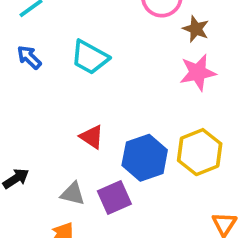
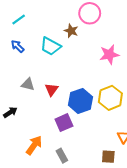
brown star: (196, 29) -> (71, 31), moved
red triangle: (92, 137) -> (52, 90), turned 32
gray triangle: (73, 194) -> (28, 84), moved

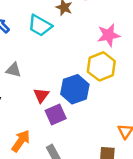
red triangle: (52, 90) -> (41, 95), moved
yellow hexagon: (110, 98) -> (101, 66), moved

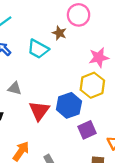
red triangle: (41, 95) -> (39, 111), size x1.5
purple square: (56, 114) -> (87, 130), moved

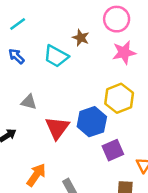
pink circle: (79, 15) -> (117, 19), moved
pink star: (99, 57) -> (124, 52), moved

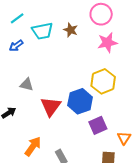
blue arrow: (16, 56) -> (16, 46), turned -80
cyan trapezoid: (56, 56) -> (42, 31), moved, turned -40

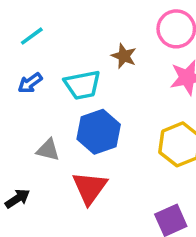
cyan trapezoid: (42, 31) -> (82, 85), moved
blue hexagon: (80, 101) -> (99, 132), moved

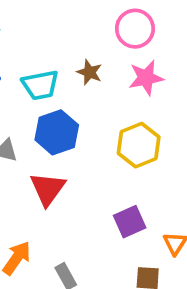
brown star: (124, 56) -> (89, 72), moved

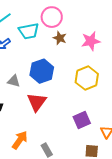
pink circle: (135, 29) -> (52, 17), moved
cyan trapezoid: (40, 85) -> (29, 31), moved

